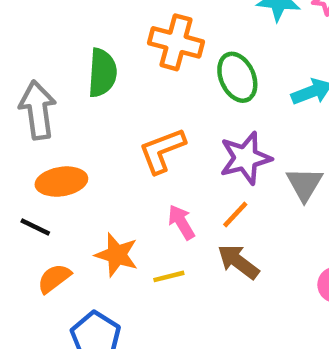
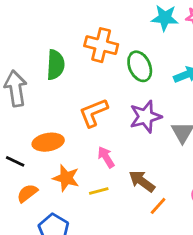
orange ellipse: (61, 182) -> (48, 142), moved
orange line: (235, 214) -> (158, 206), moved

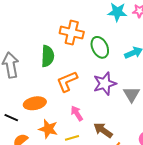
green semicircle: (56, 65) -> (48, 56), moved

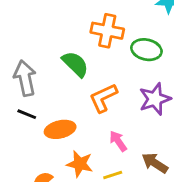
green ellipse: (100, 47) -> (146, 50), turned -50
green semicircle: (48, 56) -> (75, 64), turned -45
black line: (11, 118) -> (27, 114), moved

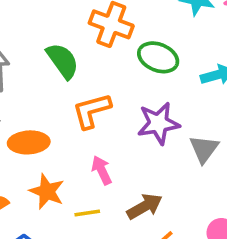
brown arrow: (155, 163) -> (145, 206), turned 108

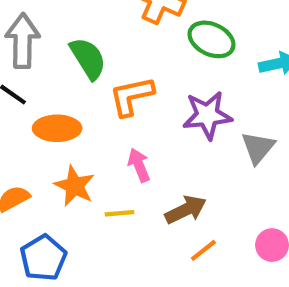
green semicircle: (63, 61) -> (88, 58), moved

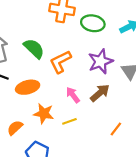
brown arrow: (186, 210) -> (100, 93), moved

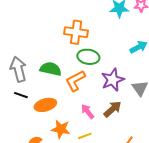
green ellipse: (93, 23) -> (88, 57), moved
green semicircle: (34, 49) -> (51, 69), turned -30

